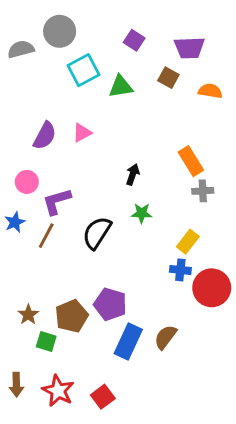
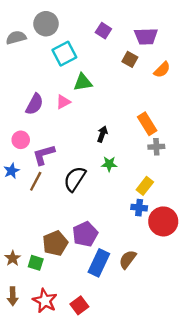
green triangle: (121, 86) -> (83, 82), moved
orange semicircle: (210, 91) -> (162, 70), turned 126
purple pentagon: (110, 304) -> (85, 234), turned 30
brown star: (28, 315) -> (13, 258), moved

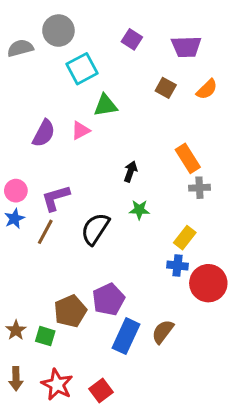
brown square: (130, 59) -> (166, 88), moved
pink circle: (21, 140) -> (16, 191), moved

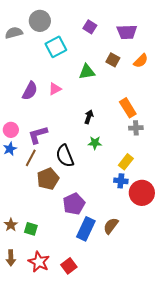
green triangle: (105, 105) -> (87, 72), moved
black semicircle: (95, 229) -> (65, 156), turned -55
brown pentagon: (70, 311) -> (48, 179), moved

